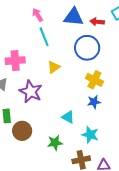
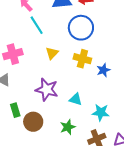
yellow cross: (94, 80) -> (82, 59), moved
purple star: (31, 92) -> (47, 90), moved
blue star: (94, 102) -> (103, 70), moved

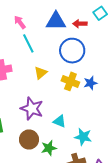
blue star: (103, 70) -> (90, 83), moved
brown circle: (33, 122) -> (29, 139), moved

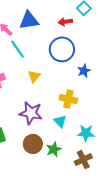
blue triangle: (56, 21) -> (29, 20), moved
yellow cross: (70, 81) -> (68, 99), moved
blue star: (90, 83) -> (84, 71), moved
cyan triangle: (59, 121) -> (60, 121), turned 32

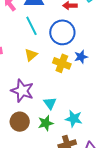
cyan line: (18, 49) -> (32, 26), moved
yellow cross: (68, 99) -> (62, 63), moved
green star: (54, 149) -> (46, 123), moved

